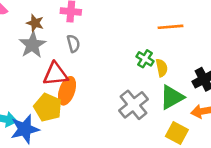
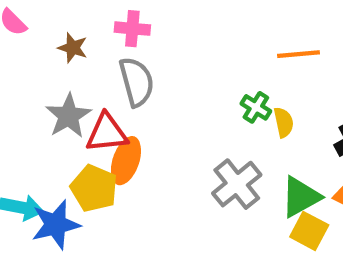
gray semicircle: (73, 43) -> (137, 82), size x1.6
gray star: (32, 45) -> (68, 116), moved
green triangle: (172, 97) -> (301, 197), moved

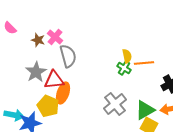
pink cross: (132, 29) -> (55, 37), moved, turned 35
orange line: (299, 54) -> (144, 63), moved
yellow semicircle: (284, 122) -> (127, 56), moved

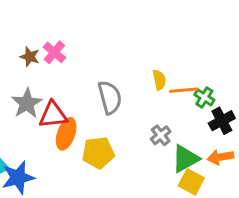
gray semicircle: (68, 56) -> (110, 97), moved
green cross: (124, 68) -> (204, 97), moved
gray cross: (115, 104) -> (161, 135), moved, size x0.6
yellow pentagon: (48, 106) -> (98, 153), moved, turned -30

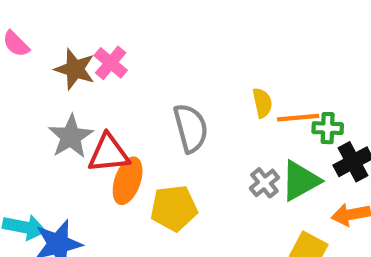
brown star: (30, 57) -> (75, 69), size x1.4
green cross: (204, 97) -> (328, 128), turned -30
green triangle: (185, 159) -> (300, 181), moved

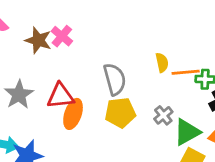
gray star: (71, 137) -> (19, 95), moved
green triangle: (300, 181) -> (187, 132), moved
yellow pentagon: (174, 208) -> (120, 113), moved

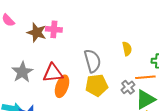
pink cross: (62, 36) -> (54, 29), turned -35
orange line: (186, 72) -> (145, 77), moved

